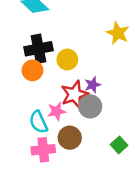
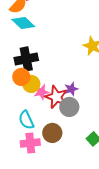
yellow circle: (67, 60) -> (31, 84), moved
red star: (75, 94) -> (56, 97), turned -30
pink star: (57, 111) -> (41, 92), moved

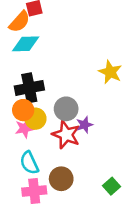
cyan diamond: (23, 23) -> (26, 44), turned -45
pink star: (41, 92) -> (24, 128), moved
gray circle: (69, 107) -> (66, 109), moved

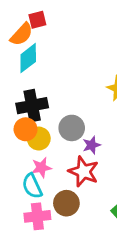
cyan diamond: (26, 44) -> (28, 58), turned -36
pink star: (24, 128) -> (41, 168), moved
red star: (66, 135) -> (84, 172), moved

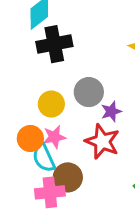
black cross: (32, 106) -> (54, 44), moved
orange circle: (26, 129) -> (30, 138), moved
brown circle: (66, 203) -> (68, 177), moved

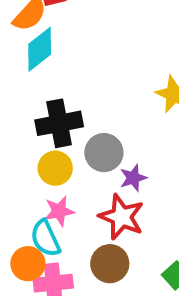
black cross: (54, 44) -> (59, 123), moved
orange circle: (30, 138) -> (28, 264), moved
brown circle: (68, 177) -> (110, 264), moved

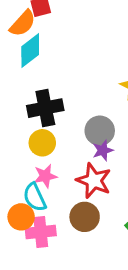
gray circle: (104, 153) -> (100, 131), moved

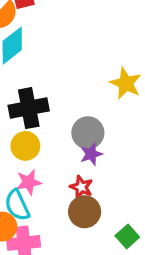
red star: (94, 181) -> (81, 187), size x0.6
brown circle: (85, 217) -> (85, 212), moved

